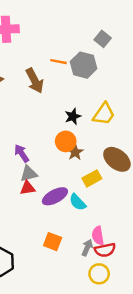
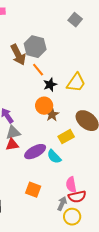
orange line: (59, 62) -> (38, 70), moved, turned 40
gray hexagon: (84, 65) -> (35, 47), moved
gray arrow: (87, 248) -> (62, 204), moved

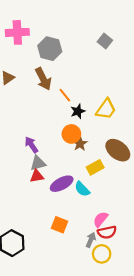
gray hexagon: (35, 47) -> (50, 49), moved
pink semicircle: (71, 185) -> (101, 219), turned 49

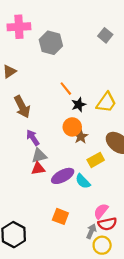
brown arrow: (43, 79) -> (22, 107), moved

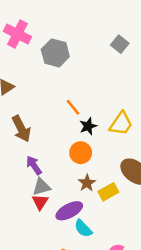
pink cross: (19, 27) -> (17, 34), turned 30
brown star: (81, 137) -> (87, 183), moved
red triangle: (38, 168) -> (40, 202), turned -48
cyan semicircle: (83, 181) -> (83, 228), moved

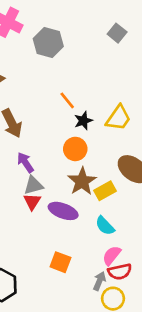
brown star: (87, 183) -> (82, 181), size x1.5
purple ellipse: (69, 211) -> (63, 211), turned 48
cyan semicircle: (83, 228) -> (105, 226), moved

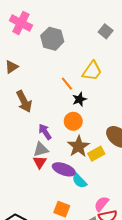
yellow trapezoid: (118, 118) -> (92, 71), moved
purple arrow: (25, 162) -> (45, 132), moved
cyan semicircle: (105, 226) -> (79, 181), moved

